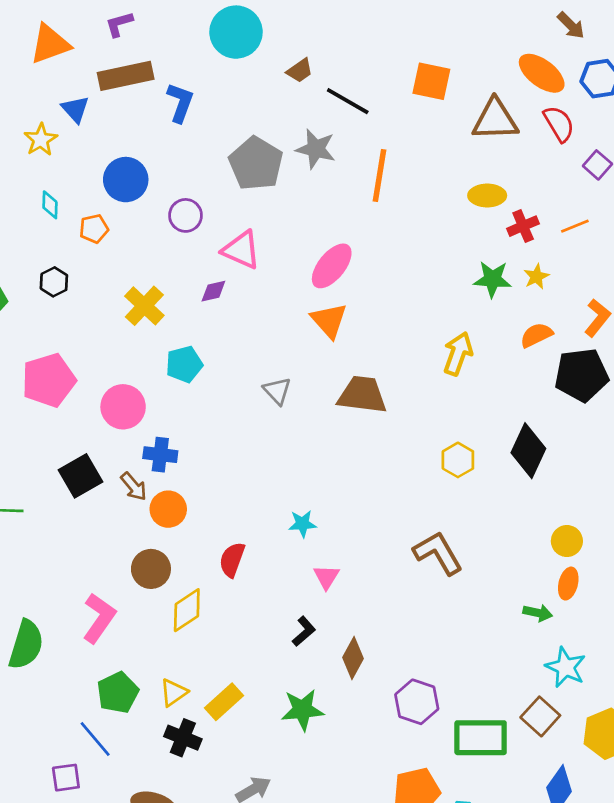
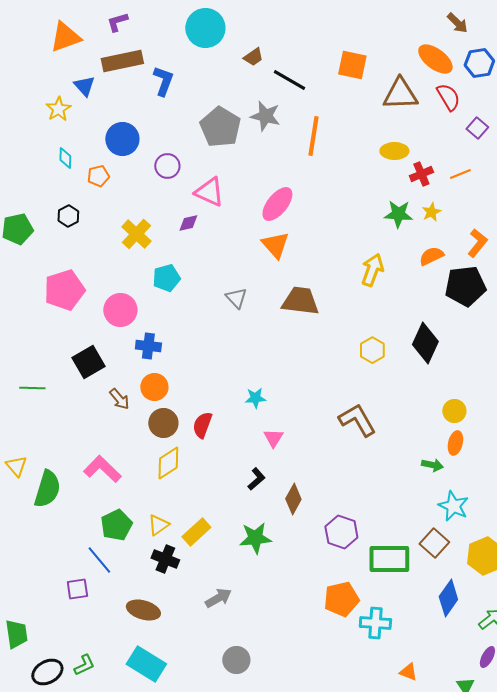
brown arrow: (134, 487) -> (119, 399), moved
brown circle: (151, 569) -> (163, 423), moved
pink L-shape: (99, 618) -> (102, 469), turned -81

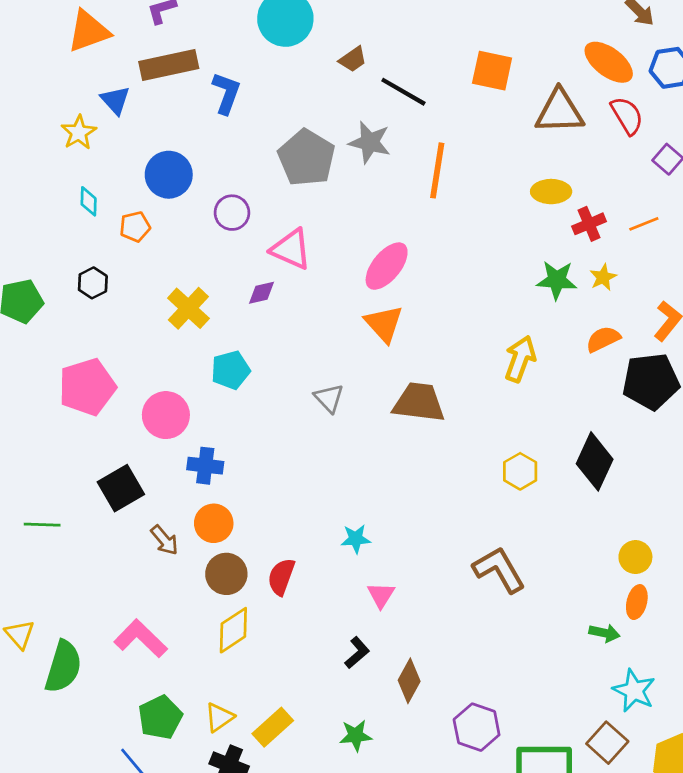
green star: (255, 538) -> (356, 736), size x0.7

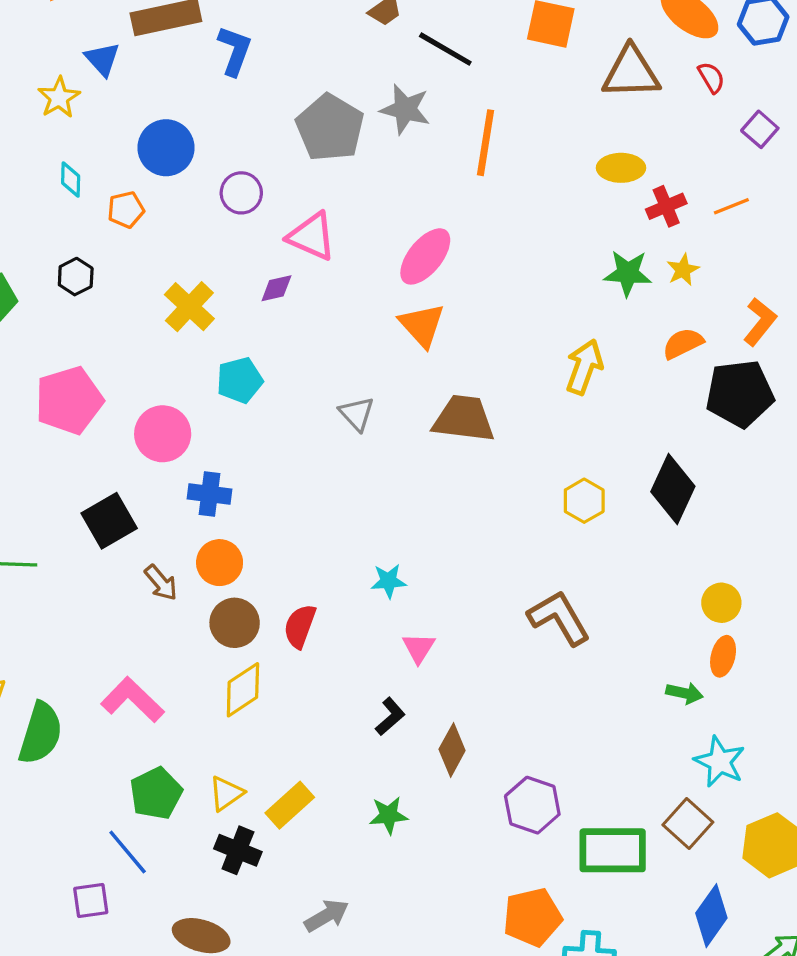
red semicircle: (627, 116) -> (711, 77), size x0.7

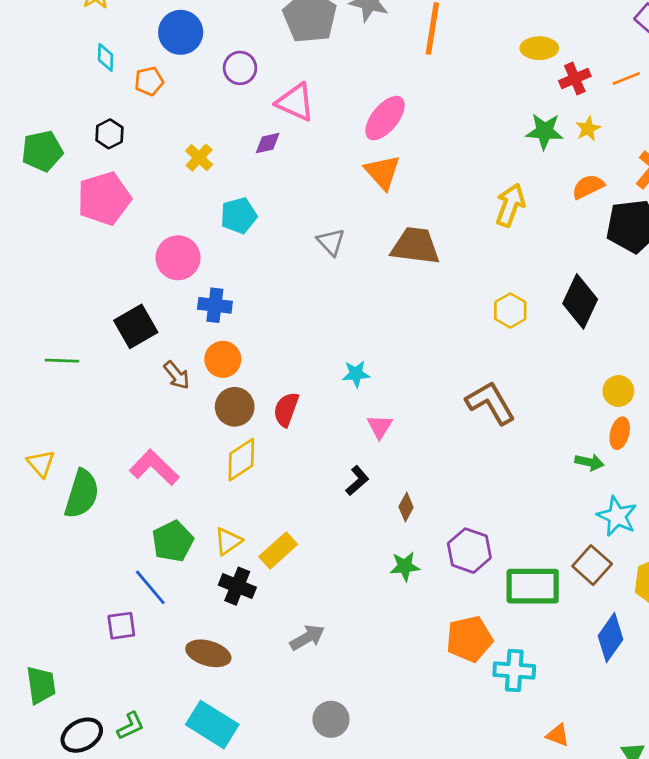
yellow cross: (189, 307) -> (199, 158), size x0.7
pink pentagon: (69, 400) -> (104, 198), moved
brown diamond: (452, 750) -> (406, 507), size x0.7
green star: (388, 815) -> (405, 566), moved

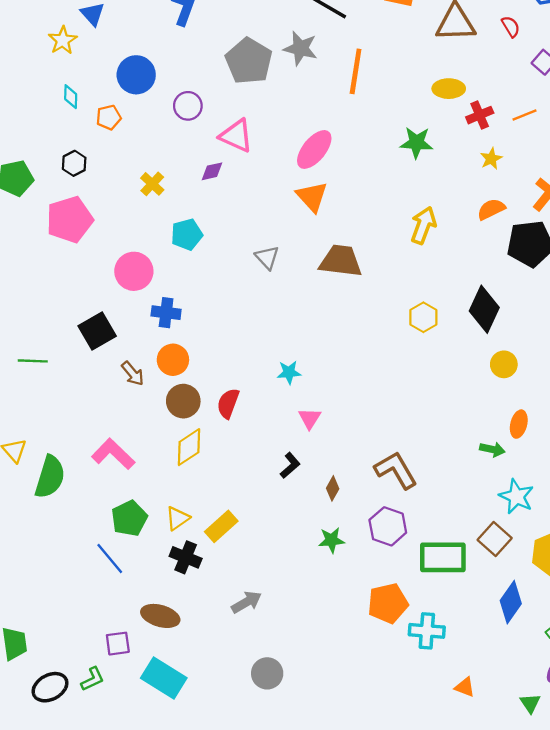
green star: (545, 131) -> (416, 143), moved
yellow circle: (618, 391) -> (504, 364), moved
brown L-shape: (490, 403) -> (396, 470), moved
purple square: (121, 626) -> (118, 644), moved

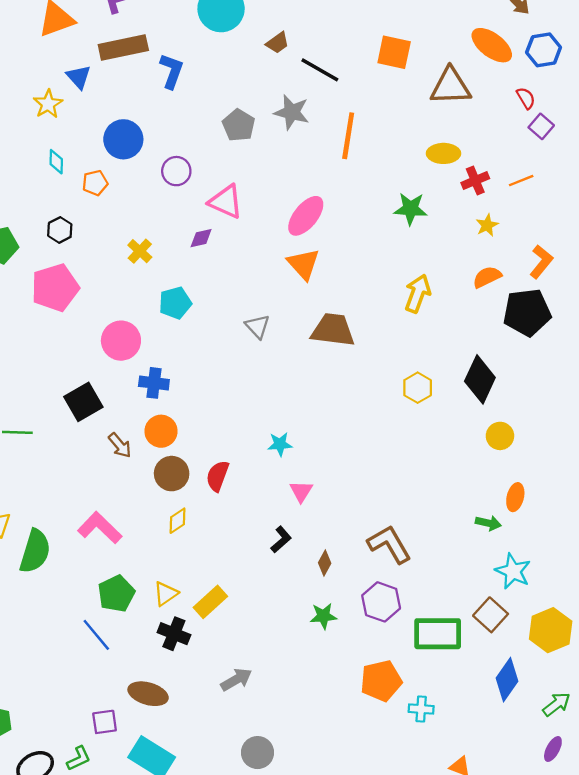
red semicircle: (511, 27) -> (526, 98), moved
gray pentagon: (249, 61) -> (239, 125), size x0.7
yellow diamond: (189, 447) -> (177, 521), size x0.7
cyan cross: (427, 631) -> (421, 709), size x0.7

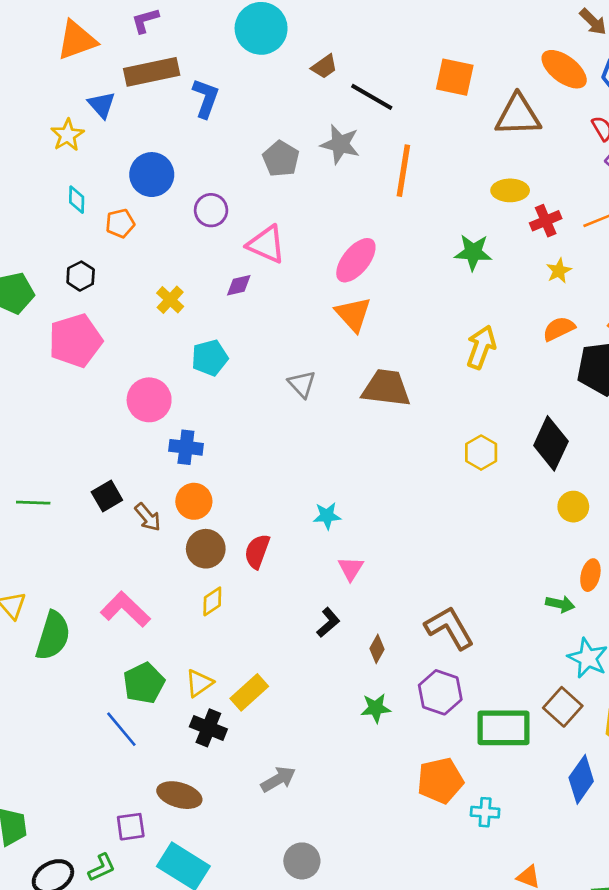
black square: (83, 402) -> (107, 496), moved, size x0.7

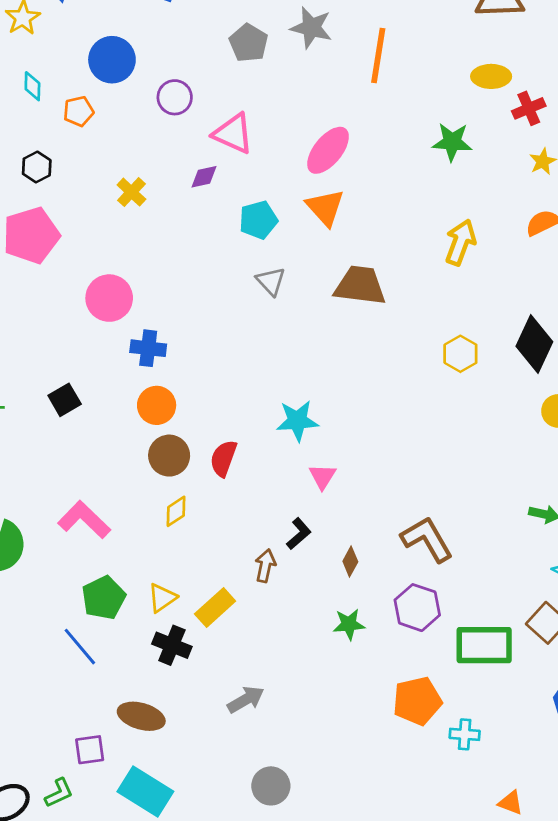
cyan pentagon: (210, 358) -> (258, 220), moved
cyan star: (327, 516) -> (297, 421), size x1.4
brown arrow: (148, 517) -> (265, 566), moved, turned -128

